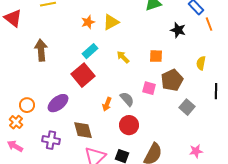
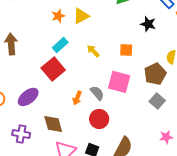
brown pentagon: (172, 80) -> (155, 74), moved
pink square: (149, 88) -> (119, 82), size x1.6
pink star: (196, 151) -> (166, 137), moved

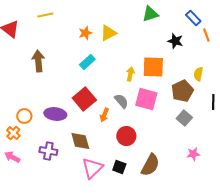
orange square: (126, 50) -> (153, 67), size x1.6
yellow arrow: (93, 51) -> (130, 74), moved, turned 56
red square: (53, 69) -> (84, 99), moved
gray semicircle: (97, 93) -> (121, 101), moved
purple ellipse: (28, 97) -> (55, 114), turned 45

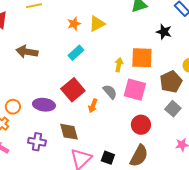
brown arrow: (38, 61) -> (27, 52), turned -75
red circle: (126, 136) -> (141, 125), moved

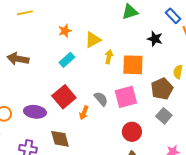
yellow triangle: (97, 24) -> (93, 40), moved
yellow arrow: (119, 65) -> (109, 57), moved
pink square: (135, 90) -> (126, 97), turned -30

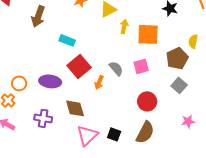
brown arrow: (18, 59) -> (38, 16), moved, turned -80
cyan rectangle: (67, 60) -> (67, 40), moved, turned 63
pink square: (126, 97) -> (141, 66), size x0.7

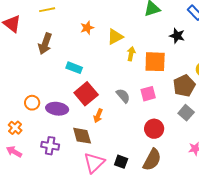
orange arrow: (99, 82) -> (98, 116), moved
orange circle: (19, 83) -> (32, 103), moved

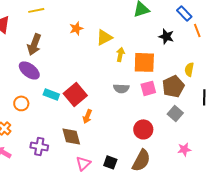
cyan rectangle: (74, 68) -> (51, 94), moved
pink square: (148, 94) -> (148, 88), moved
gray semicircle: (123, 96) -> (121, 88), moved, turned 133
purple ellipse: (57, 109) -> (29, 70), moved, turned 30
pink triangle: (94, 163) -> (83, 163), size x0.7

